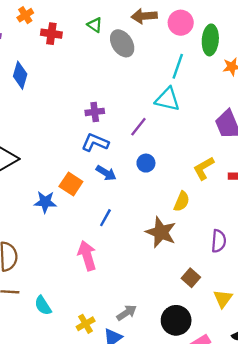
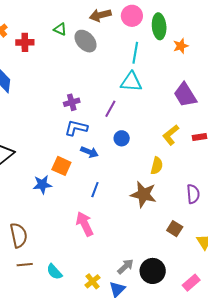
black circle: (176, 320) -> (153, 271), moved

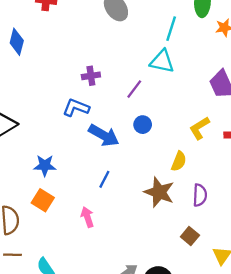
blue L-shape: (76, 128) -> (76, 108), moved
blue arrow: (89, 152) -> (104, 135), size x1.5
orange square: (61, 166) -> (43, 200), moved
purple semicircle: (193, 194) -> (200, 195), moved
pink arrow: (85, 224) -> (87, 217), size x0.7

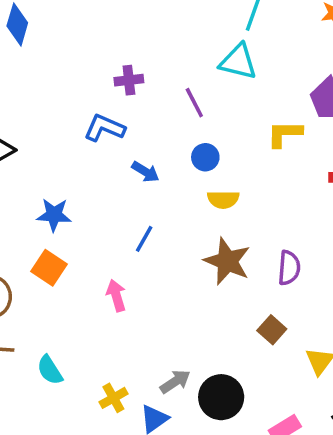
purple line: (134, 89) -> (194, 103), turned -66
yellow L-shape: (199, 128) -> (285, 134), moved, turned 30
blue arrow: (104, 135) -> (145, 172), size x0.6
yellow semicircle: (179, 161) -> (223, 199), moved, turned 66

